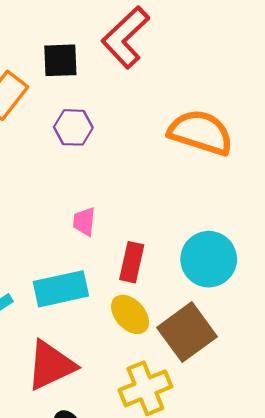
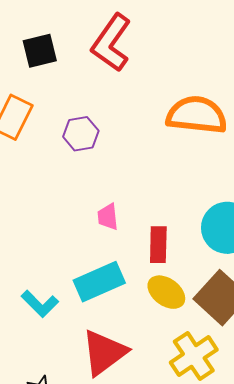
black square: (60, 60) -> (40, 51), moved

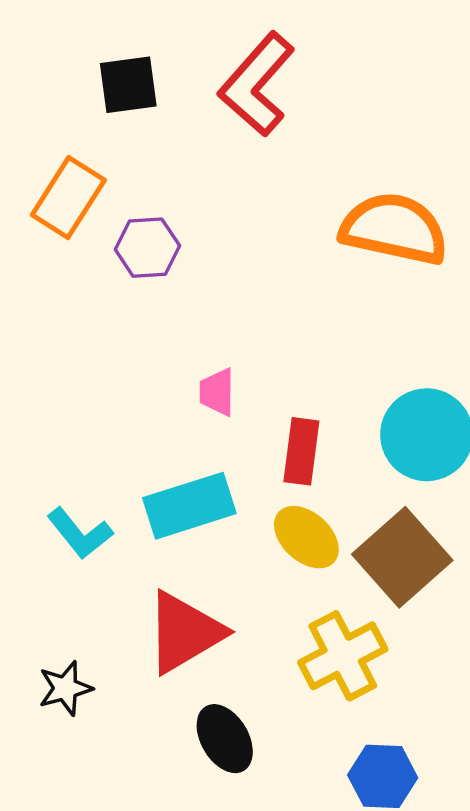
purple hexagon: (81, 134) -> (147, 248), moved

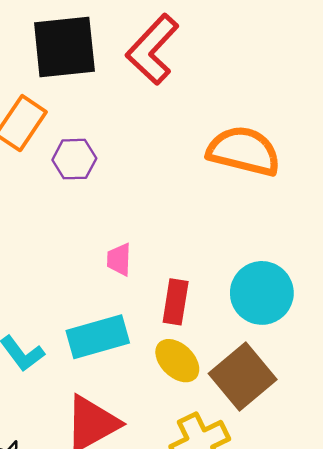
black square: (128, 85) -> (64, 47), size x1.6

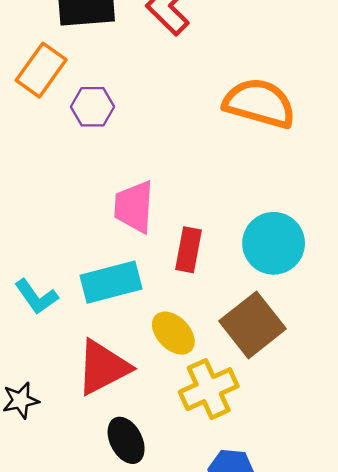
pink trapezoid: (119, 259) -> (134, 207), size x1.6
yellow ellipse: (177, 361) -> (173, 333), moved

